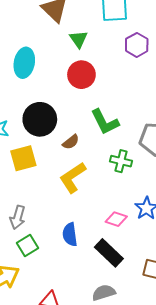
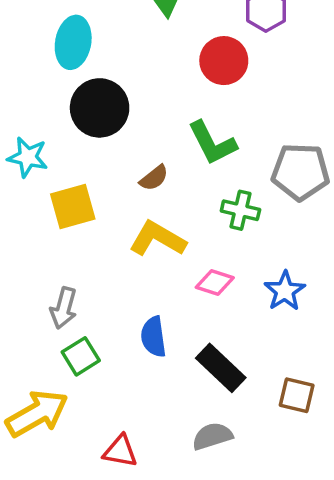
red circle: (81, 75) -> (224, 61), moved
black circle: (40, 119) -> (100, 108), moved
yellow L-shape: (73, 177) -> (158, 239), turned 64
pink diamond: (116, 219) -> (215, 283), moved

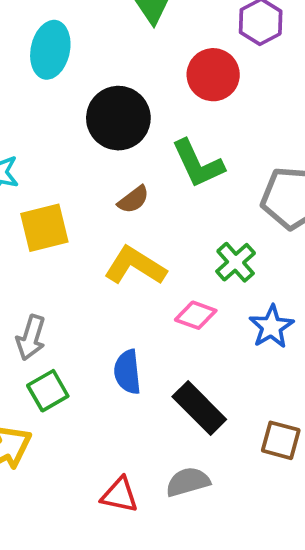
black circle: (100, 108) -> (118, 118), moved
green cross: (240, 210) -> (236, 262), moved, turned 33
red triangle: (120, 451) -> (120, 495), moved

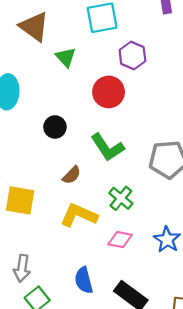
black circle: (118, 118) -> (55, 127), size x0.6
yellow square: (44, 228) -> (20, 200), turned 32
green cross: (236, 262) -> (121, 198), moved

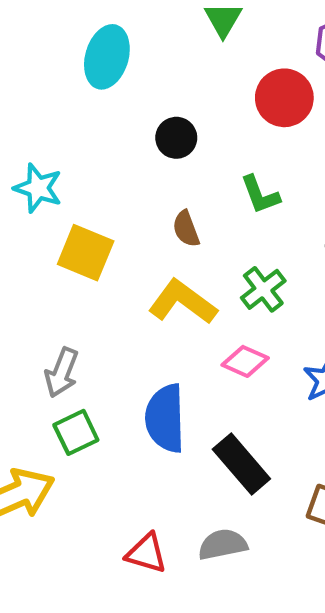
green L-shape: (107, 147) -> (260, 195), size x0.7
brown semicircle: (72, 175) -> (186, 229), turned 102
blue semicircle: (84, 280) -> (165, 418), size x1.4

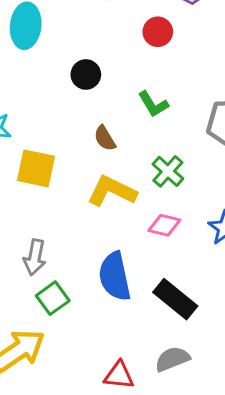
red circle: (284, 98) -> (158, 32), size x0.7

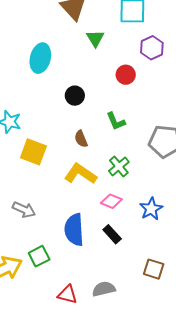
gray arrow: (35, 257) -> (24, 210), turned -85
green square: (53, 298) -> (39, 256), moved
black rectangle: (175, 299) -> (112, 234), moved, size x0.7

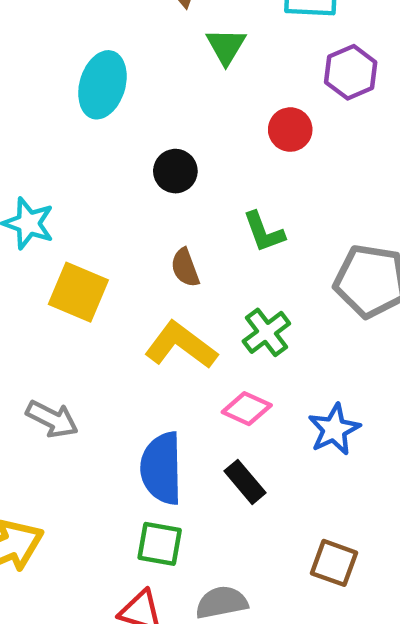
green square: (39, 256) -> (160, 544), moved, turned 35

